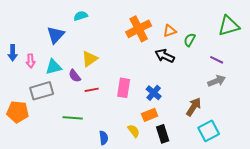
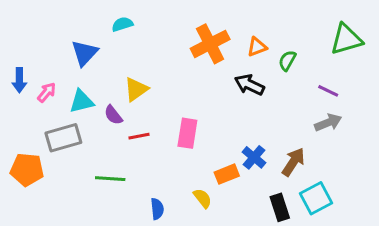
pink arrow: (31, 61) -> (47, 92), turned -136
blue cross: (154, 93) -> (254, 157), moved
black rectangle: (163, 134) -> (280, 207), moved

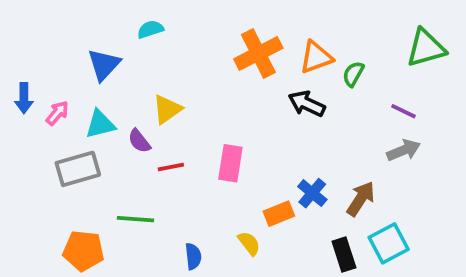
orange triangle: (257, 47) -> (316, 57), size x1.4
orange pentagon: (27, 169) -> (83, 251), moved

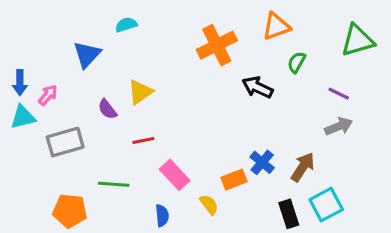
orange triangle: (316, 57) -> (276, 26), moved
cyan triangle: (100, 124) -> (23, 117), moved
purple semicircle: (139, 141) -> (107, 109), moved
pink rectangle: (230, 163) -> (175, 175), moved, turned -52

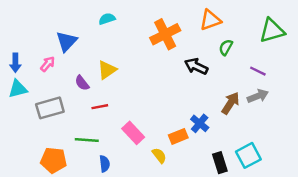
cyan semicircle: (126, 25) -> (107, 19), moved
pink arrow: (48, 95) -> (48, 64), moved
red line: (143, 140) -> (100, 107), moved
brown arrow: (303, 167) -> (231, 103), moved
blue semicircle: (162, 215) -> (105, 164), moved

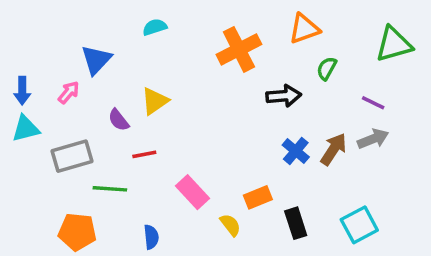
black arrow: (196, 66) -> (284, 96), turned 150
blue cross: (200, 123) -> (296, 151), moved
green line: (87, 140) -> (110, 189), moved
black rectangle: (220, 163) -> (296, 223), moved

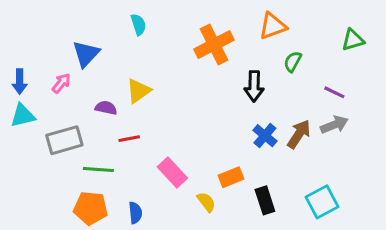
cyan semicircle: (155, 27) -> (138, 24), turned 90
green triangle: (394, 44) -> (353, 40), size x0.7
black arrow: (284, 96) -> (254, 86), turned 96
purple semicircle: (119, 120) -> (106, 108), turned 140
orange pentagon: (77, 232) -> (91, 208), moved

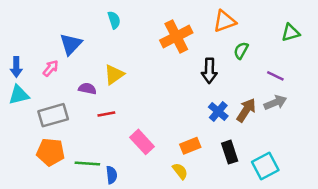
green line: (98, 170) -> (87, 163), moved
black rectangle: (265, 200) -> (230, 152), moved
yellow semicircle: (206, 202) -> (180, 171), moved
orange pentagon: (91, 208) -> (51, 152), moved

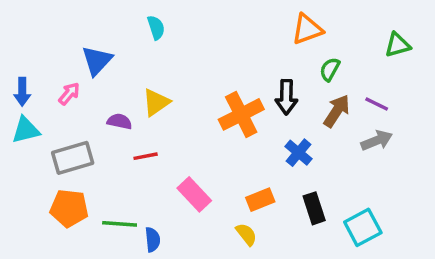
orange cross: (176, 36) -> (241, 114), moved
brown arrow: (246, 110) -> (337, 111), moved

